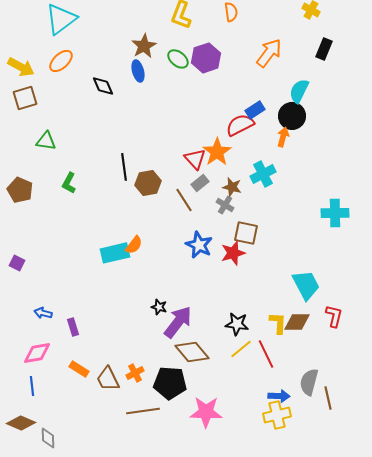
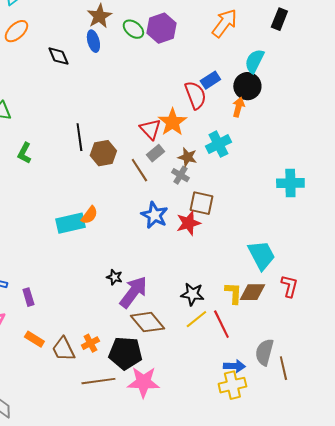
red semicircle: (240, 125) -> (195, 95), turned 96
pink star: (206, 412) -> (143, 382), moved

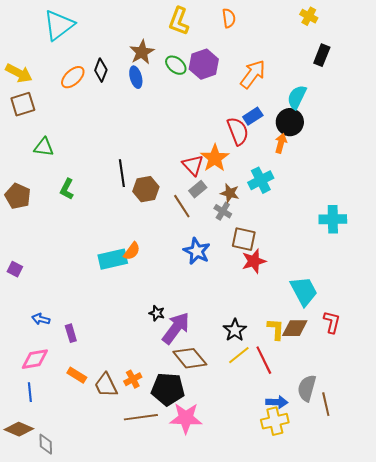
orange arrow: (224, 23) -> (253, 74), moved
orange ellipse: (16, 31) -> (73, 77), moved
black diamond: (58, 56) -> (101, 70), moved, turned 45
red star: (188, 223) -> (254, 261), moved
black star: (192, 294) -> (235, 330), turned 30

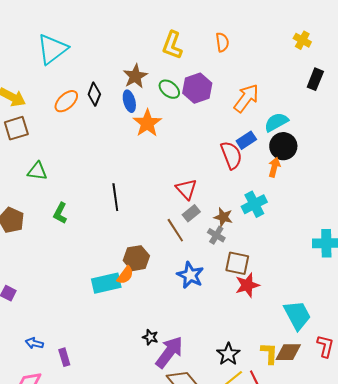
cyan semicircle: (297, 97) -> (276, 122), moved, turned 35
orange star: (215, 158) -> (147, 123), moved
brown hexagon: (146, 189) -> (136, 258), moved

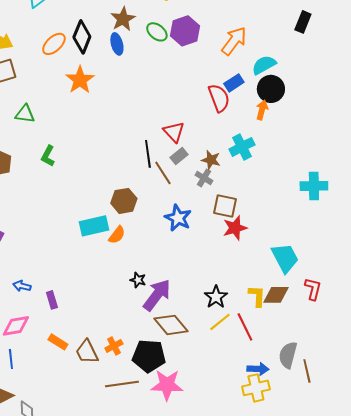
black diamond: (94, 94) -> (82, 37), size x1.4
orange star: (147, 123) -> (80, 80), moved
black line: (115, 197) -> (148, 154), moved
orange semicircle: (125, 275) -> (117, 235), moved

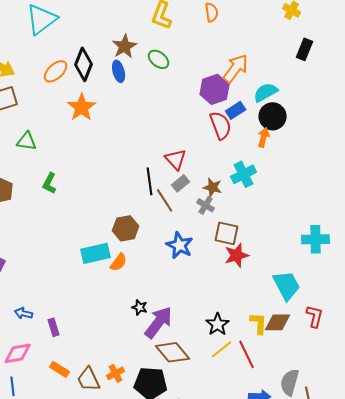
purple hexagon: (185, 31) -> (215, 89), moved
cyan cross: (314, 186) -> (316, 239), moved

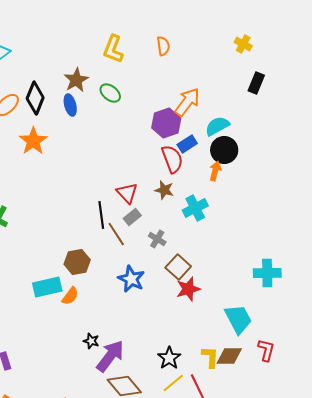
brown star: (213, 187) -> (164, 190), moved
brown square: (227, 233) -> (178, 267), turned 30

